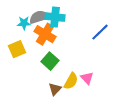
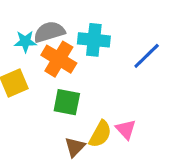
cyan cross: (55, 17) -> (94, 40), moved
green square: (50, 61) -> (67, 102), turned -30

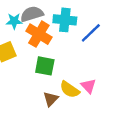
blue line: (147, 56) -> (91, 33), moved
yellow semicircle: (100, 134) -> (70, 90), turned 96

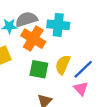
blue line: (91, 33) -> (83, 69), moved
yellow semicircle: (70, 90) -> (63, 65), moved, turned 78

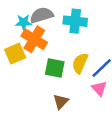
orange cross: (33, 39) -> (34, 39), moved

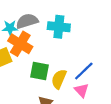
yellow semicircle: (80, 63) -> (59, 79), moved

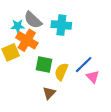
gray semicircle: (27, 21) -> (33, 20), turned -120
pink triangle: (82, 90) -> (93, 77), moved

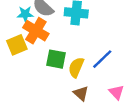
pink triangle: (93, 77) -> (116, 92), moved
brown triangle: (49, 93) -> (81, 93), moved, turned -32

